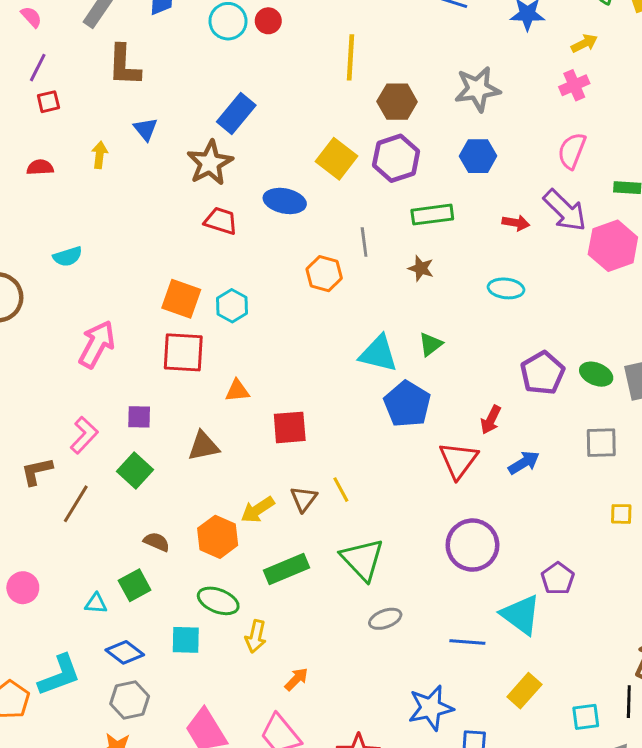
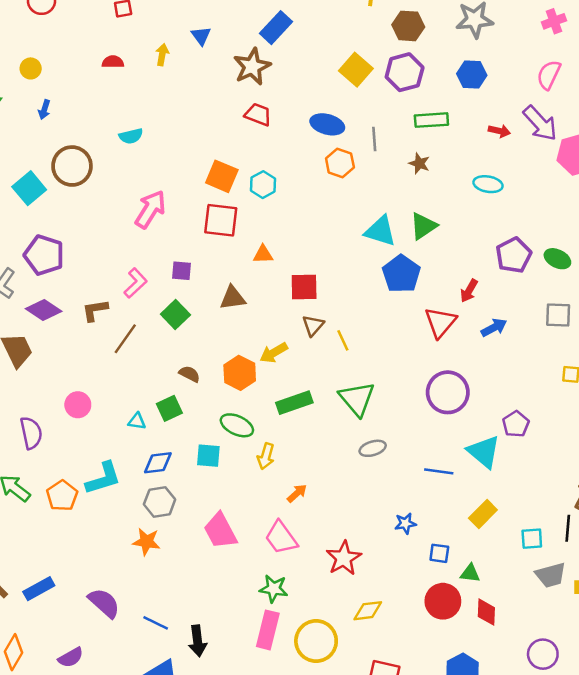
blue ellipse: (285, 201) -> (327, 124), moved
green triangle: (430, 344) -> (423, 226), size x1.4
brown triangle: (304, 499) -> (313, 325), moved
blue diamond: (125, 652) -> (158, 463), turned -48
blue star: (431, 708) -> (405, 523), size x0.6

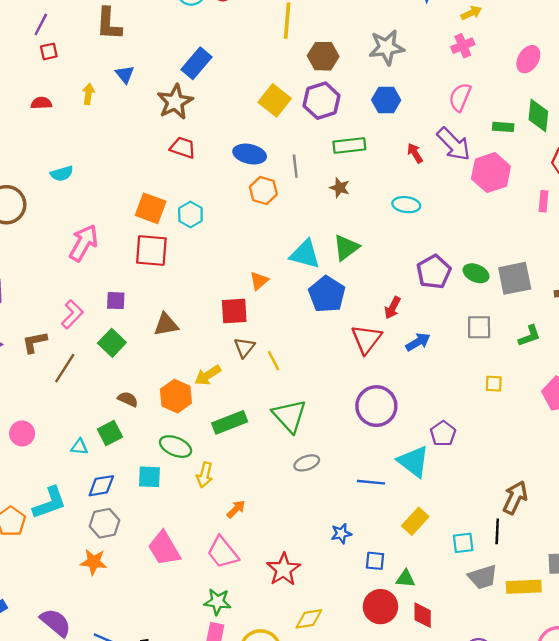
red arrow: (499, 131) -> (415, 153), turned -132
orange triangle: (263, 254) -> (259, 281), moved, turned -36

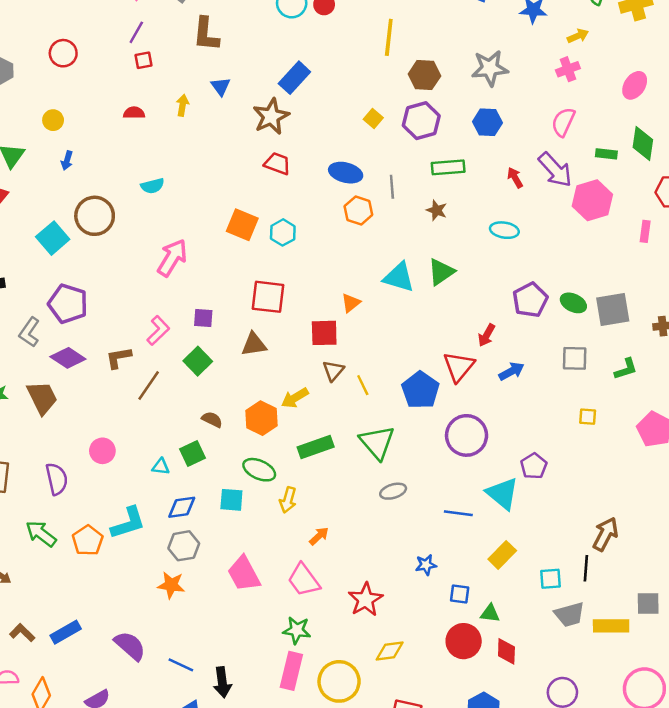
yellow square: (275, 100) -> (373, 118), size x0.6
red square: (151, 250) -> (268, 297), moved
blue pentagon: (327, 294) -> (420, 390), moved

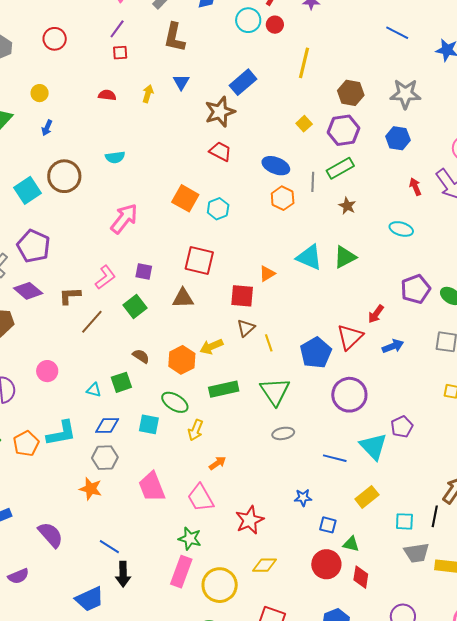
yellow line: (389, 37) -> (304, 63), moved
green rectangle: (448, 167) -> (340, 168), moved, turned -32
blue line: (181, 665) -> (109, 547), moved

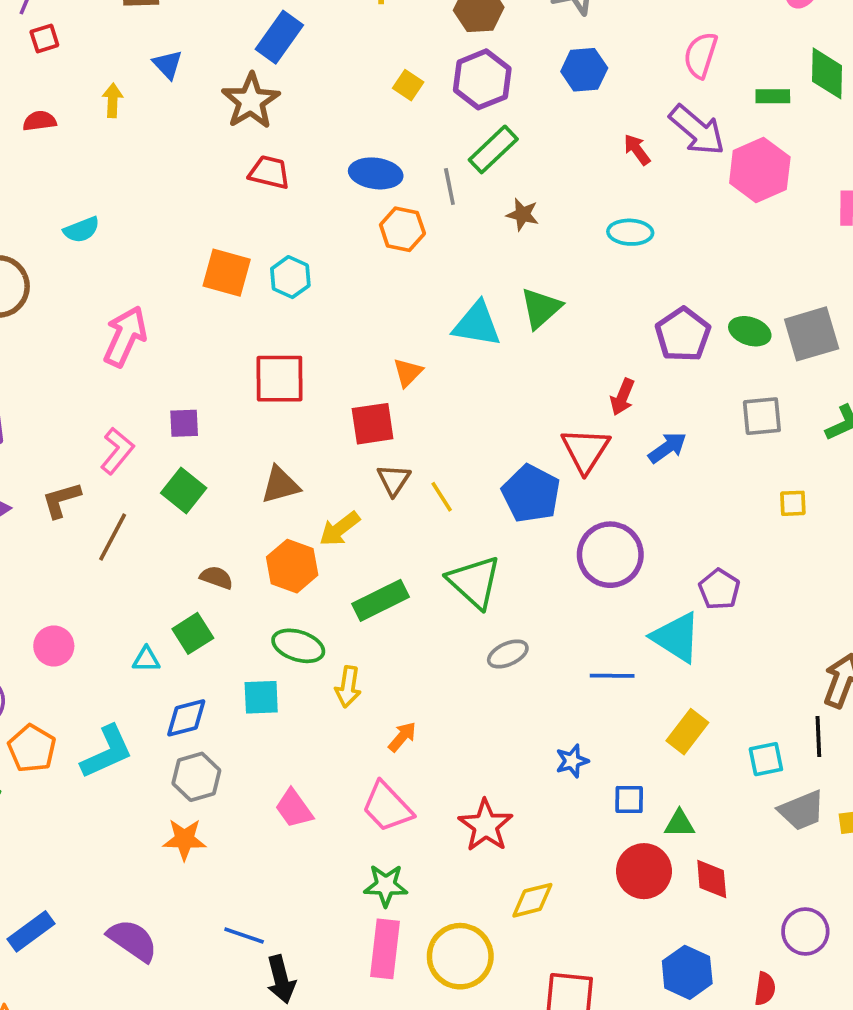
brown triangle: (183, 298) -> (280, 485), moved
orange pentagon: (26, 444) -> (32, 748), moved
pink trapezoid: (152, 487) -> (294, 809), size x0.7

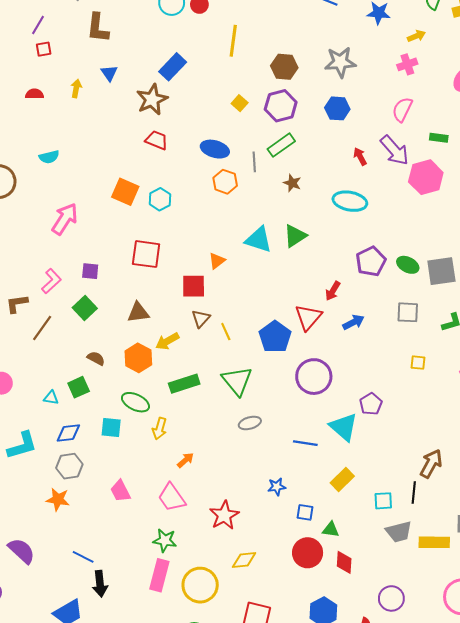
cyan ellipse: (630, 232) -> (350, 201), size x1.4

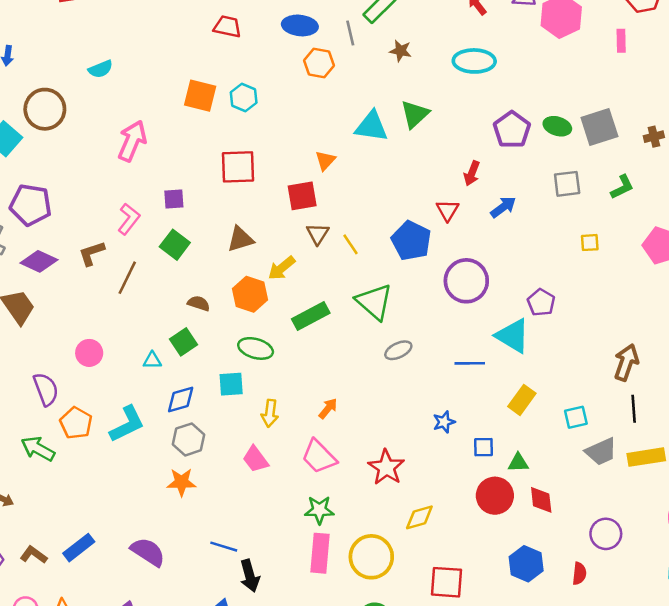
red triangle: (308, 317) -> (448, 210), size x0.7
yellow arrow: (160, 429) -> (270, 413), moved
black line: (414, 492) -> (634, 409), moved

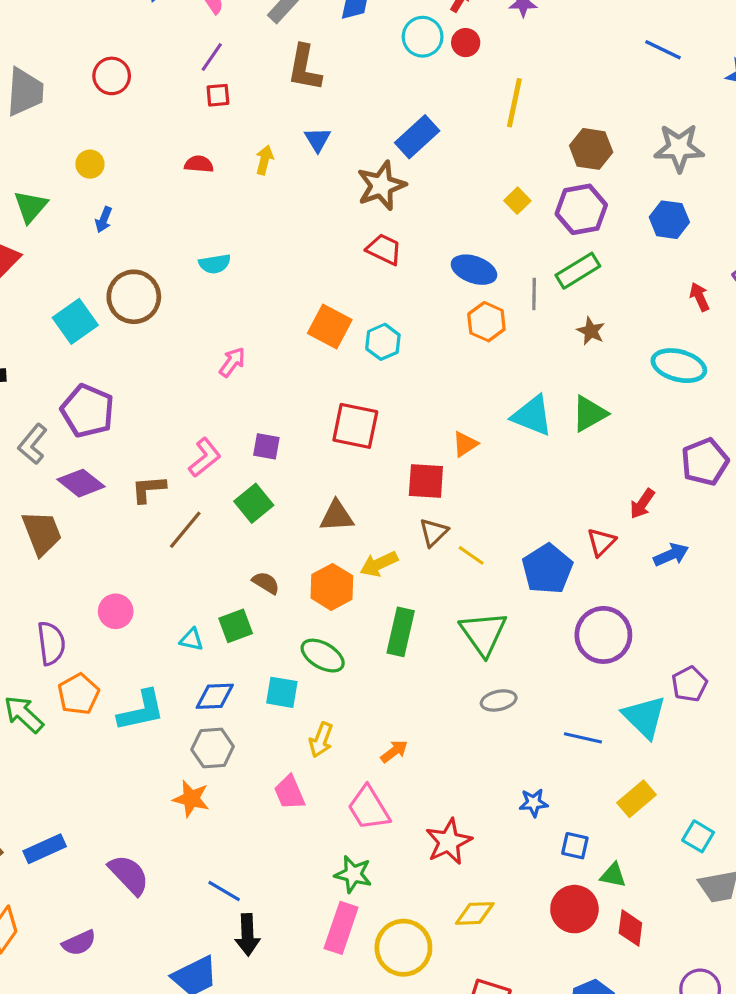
pink arrow: (132, 141) -> (232, 362), size x0.6
yellow line: (350, 244) -> (471, 555), turned -35
green rectangle: (311, 316) -> (401, 632), turned -63
cyan square: (576, 417) -> (698, 836), turned 30

